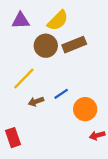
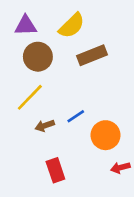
brown circle: (46, 46) -> (38, 57), moved
red rectangle: (13, 138) -> (55, 170), moved

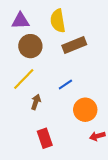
yellow semicircle: (72, 26) -> (58, 21), turned 125
blue line: (76, 116) -> (65, 84), moved
brown arrow: (45, 126) -> (36, 102), turned 128

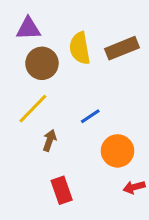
yellow semicircle: (58, 21) -> (80, 48), moved
brown rectangle: (74, 45) -> (122, 48), moved

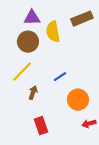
purple triangle: (28, 29) -> (32, 18), moved
brown rectangle: (122, 48) -> (82, 19), moved

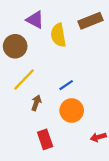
purple triangle: (32, 18) -> (35, 20), turned 30
brown circle: (28, 42) -> (15, 46), moved
orange circle: (78, 100) -> (72, 111), moved

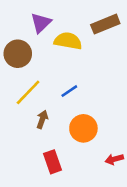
purple triangle: (35, 20) -> (41, 23), turned 48
yellow semicircle: (58, 35) -> (68, 41), turned 110
blue line: (66, 85) -> (69, 91), moved

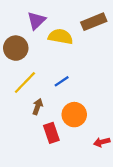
red rectangle: (53, 162) -> (51, 133), moved

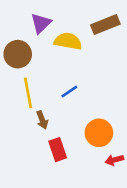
yellow line: (25, 82) -> (28, 93), turned -55
brown arrow: (38, 107) -> (42, 120), turned 140
orange circle: (74, 115) -> (99, 133), moved

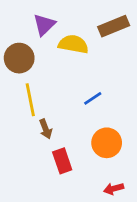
blue line: (69, 92) -> (93, 98), moved
red arrow: (114, 160) -> (114, 189), moved

